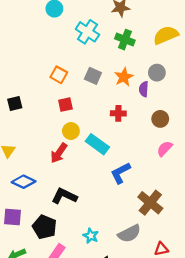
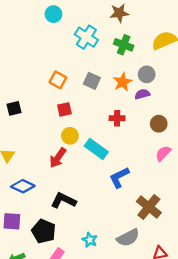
gray circle: (157, 73) -> (147, 74), moved
purple semicircle: (144, 89) -> (142, 94), turned 72

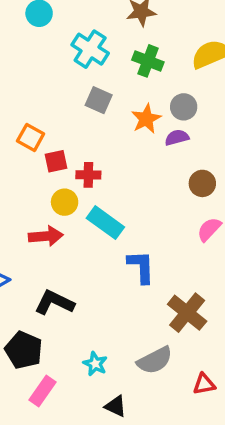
orange square: (58, 80) -> (31, 137), moved
gray square: (92, 81) -> (99, 100), moved
red cross: (117, 118) -> (88, 175), moved
red arrow: (58, 158) -> (46, 236), turned -130
blue L-shape: (119, 177) -> (141, 267), turned 115

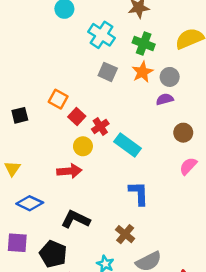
orange star: (146, 119) -> (142, 72), moved
red square: (56, 161) -> (77, 117), turned -35
red cross: (88, 175) -> (100, 126), turned -35
cyan rectangle: (105, 223) -> (128, 145), moved
brown cross: (187, 313) -> (125, 234), moved, size x0.7

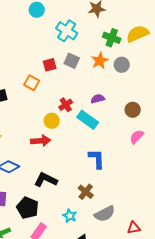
green cross: (144, 43) -> (112, 38), moved
purple semicircle: (165, 99) -> (98, 99), moved
red square: (77, 117) -> (50, 65), moved, turned 32

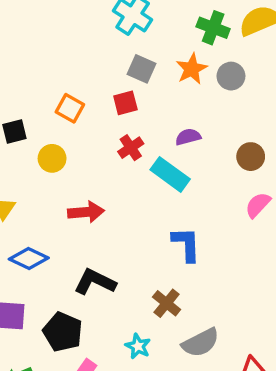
red square: (50, 65) -> (125, 103), moved
yellow circle: (52, 121) -> (52, 158), moved

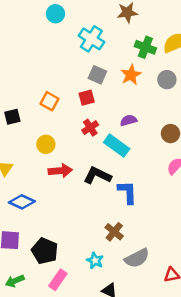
gray circle: (231, 76) -> (167, 80), moved
yellow circle: (52, 158) -> (46, 144), moved
black L-shape: (95, 282) -> (97, 175), moved

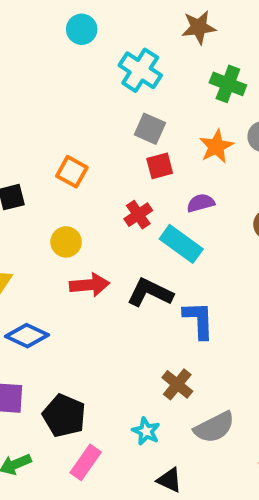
orange star: (131, 75) -> (216, 146), moved
red square: (87, 98) -> (160, 166), moved

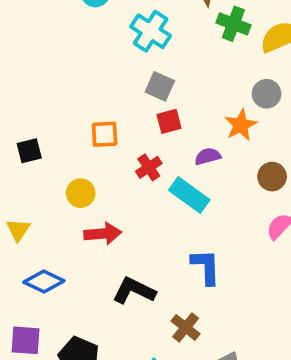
green cross: (228, 84) -> (233, 24), moved
orange star: (216, 146) -> (241, 125), moved
orange square: (72, 172) -> (105, 134), moved, turned -32
black L-shape: (150, 293) -> (134, 291), moved

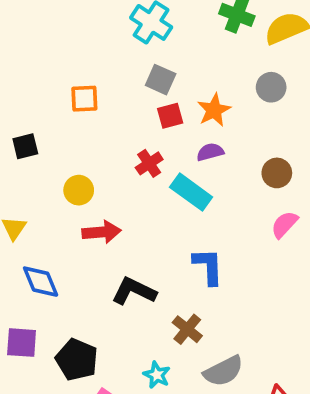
orange star: (241, 125) -> (214, 110), moved
orange square: (105, 134) -> (84, 99), moved
blue diamond: (44, 281) -> (41, 282), turned 42

